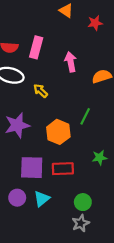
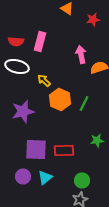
pink arrow: (71, 62) -> (81, 54), moved
orange hexagon: (58, 132) -> (60, 100), moved

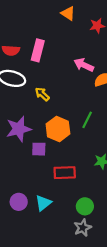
pink arrow: (81, 54) -> (84, 65), turned -54
orange hexagon: (60, 100) -> (58, 129), moved
purple square: (36, 150) -> (39, 149), moved, size x0.6

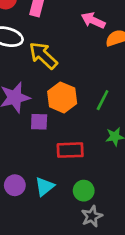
yellow arrow: (42, 94) -> (43, 56), size x1.6
green line: (87, 120) -> (103, 100), moved
green circle: (85, 206) -> (84, 191), moved

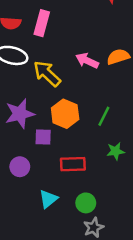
pink arrow: (93, 20) -> (87, 61), moved
purple circle: (15, 185) -> (20, 167), moved

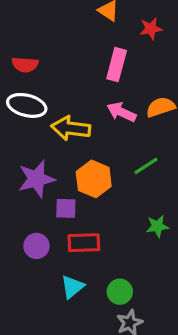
pink rectangle: (42, 23) -> (117, 65), moved
yellow arrow: (47, 74) -> (71, 128), turned -36
green line: (104, 116) -> (146, 166), moved, turned 30
red rectangle: (73, 164) -> (84, 243), moved

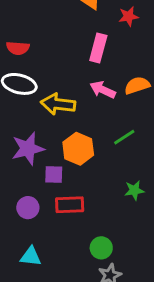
cyan triangle: (72, 287) -> (31, 256), moved, turned 45

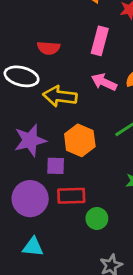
red semicircle: (18, 48) -> (49, 48), moved
purple circle: (28, 208) -> (30, 199), size x1.6
green circle: (101, 248) -> (97, 218), moved

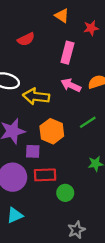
red semicircle: (49, 48) -> (26, 39), moved, turned -30
cyan triangle: (33, 247) -> (15, 215), turned -30

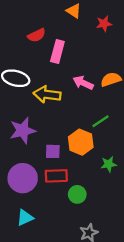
pink rectangle: (67, 53) -> (57, 52), moved
orange hexagon: (52, 131) -> (81, 142), moved
purple square: (33, 151) -> (53, 151), moved

